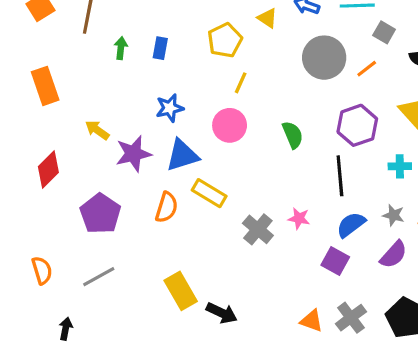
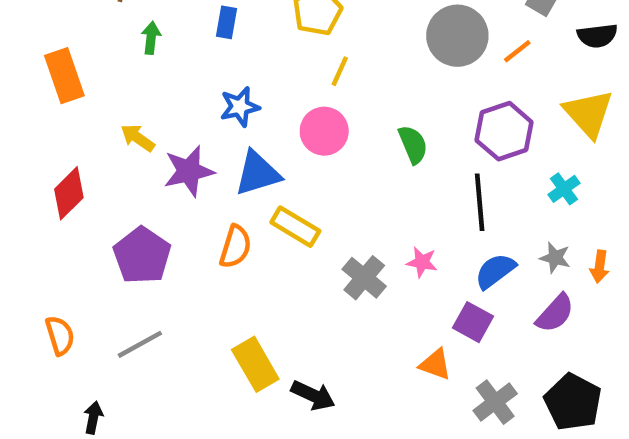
green arrow: (121, 48) -> (151, 38), moved
cyan cross: (400, 166) -> (564, 189), turned -35
orange triangle: (312, 321) -> (435, 364), moved

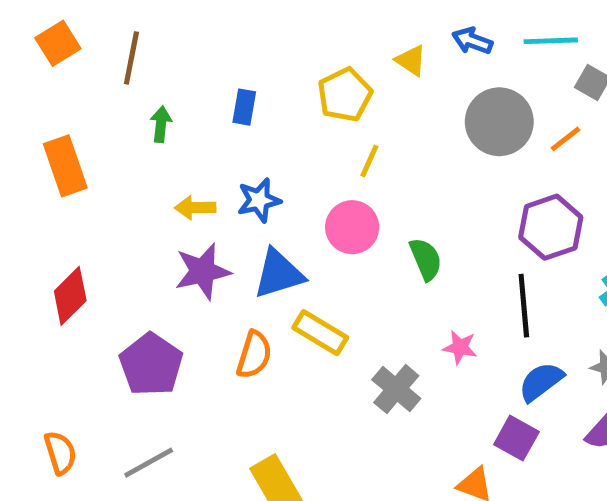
yellow arrow: (138, 138) -> (195, 208), moved, turned -36
green semicircle: (413, 144) -> (426, 259), moved
pink star: (422, 262) -> (460, 347), moved

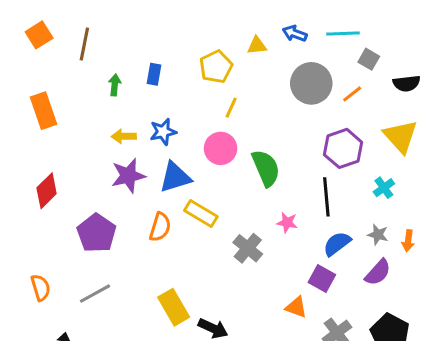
yellow triangle: (411, 60) -> (257, 46), turned -40
green arrow: (161, 124) -> (115, 85), moved
green semicircle: (426, 259) -> (266, 168), size x1.4

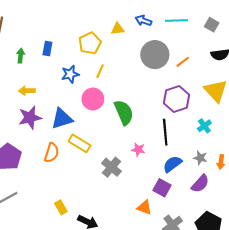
gray square: (369, 59) -> (212, 25), moved
blue star: (163, 132) -> (70, 74), moved
yellow rectangle: (174, 307) -> (61, 207), size x0.6

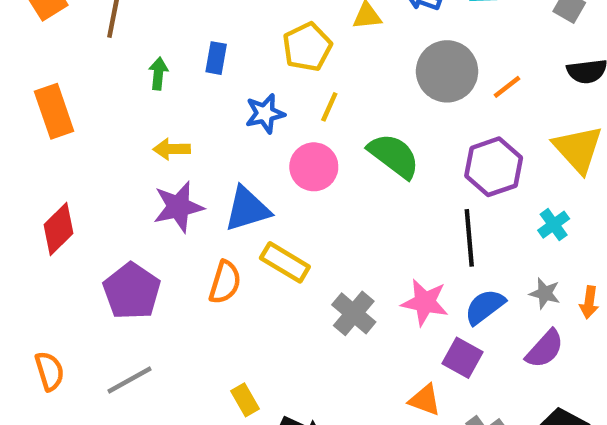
green semicircle: (124, 112) -> (394, 156), moved, turned -30
pink star: (138, 150) -> (425, 302), moved, size x1.5

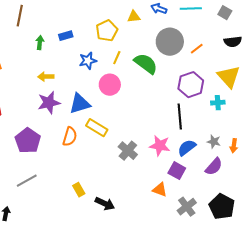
blue rectangle: (216, 58) -> (66, 36), turned 64
green semicircle: (394, 156) -> (146, 64), moved
cyan cross: (554, 225) -> (218, 103), moved, turned 32

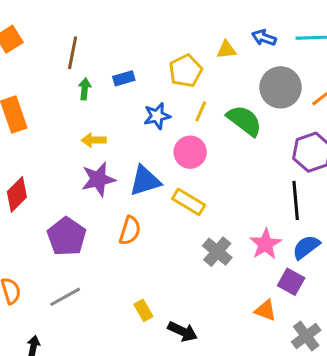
brown line: (20, 16) -> (73, 53), moved
yellow rectangle: (97, 128) -> (189, 202), moved
pink star: (160, 146) -> (265, 244), turned 30

